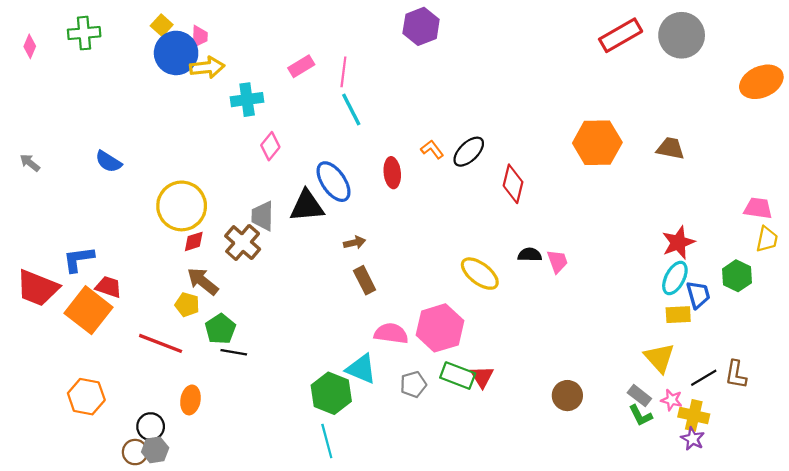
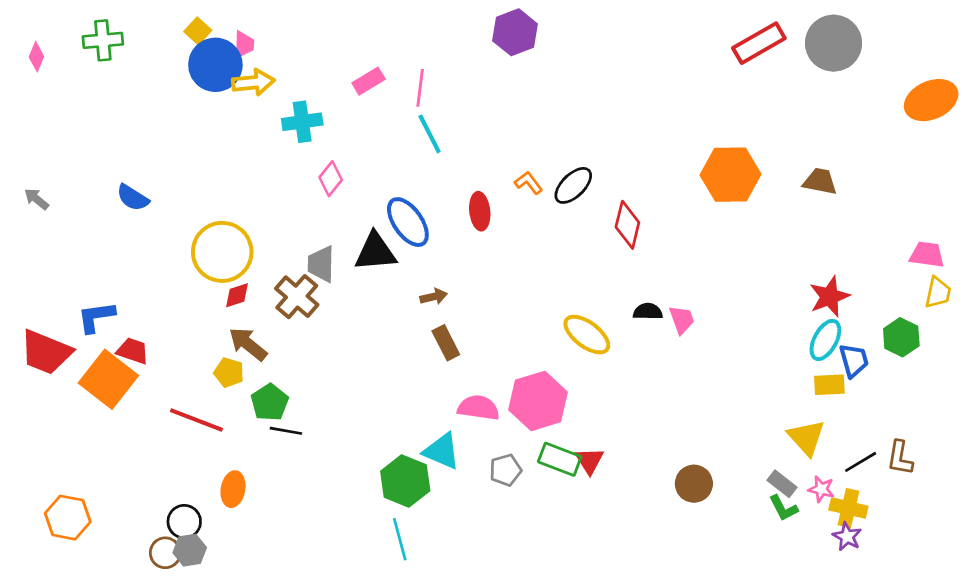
orange hexagon: (86, 397) -> (68, 518), moved

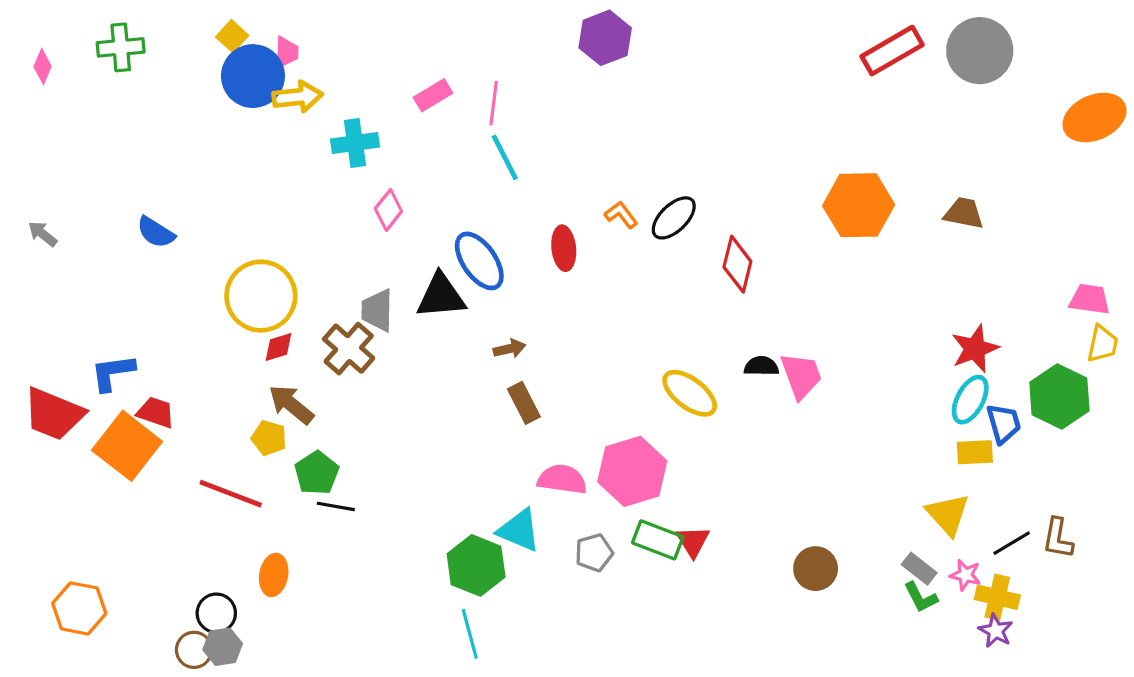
pink trapezoid: (682, 320) -> (801, 376), size x1.4
green hexagon: (901, 337) -> (1059, 396), size x1.4

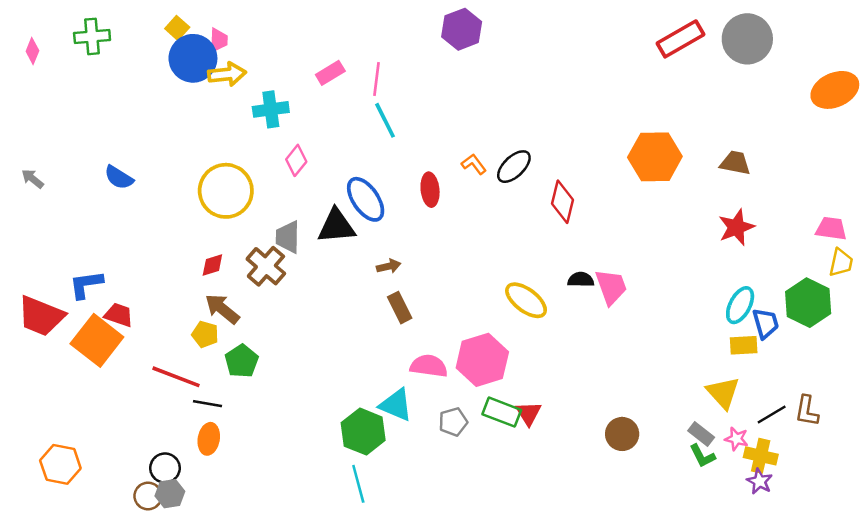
yellow circle: (261, 296) -> (226, 191), moved
red star: (975, 349) -> (736, 227), moved
black line: (336, 506) -> (208, 404), moved

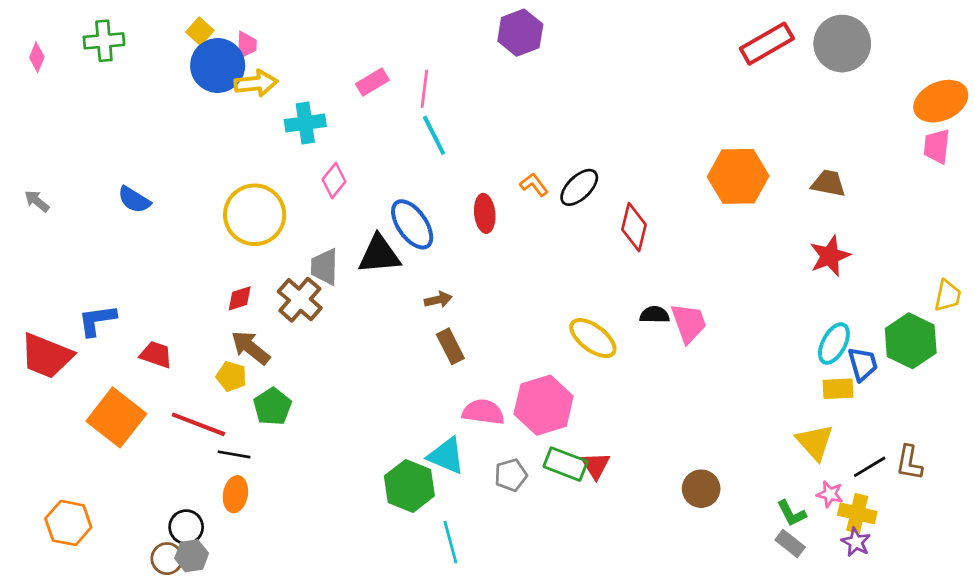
pink trapezoid: (831, 229) -> (937, 146), moved, turned -92
red trapezoid: (119, 315) -> (156, 354), moved
orange square: (97, 340) -> (116, 417), moved
gray rectangle: (701, 434) -> (790, 543), moved
cyan line: (358, 484) -> (450, 542), moved

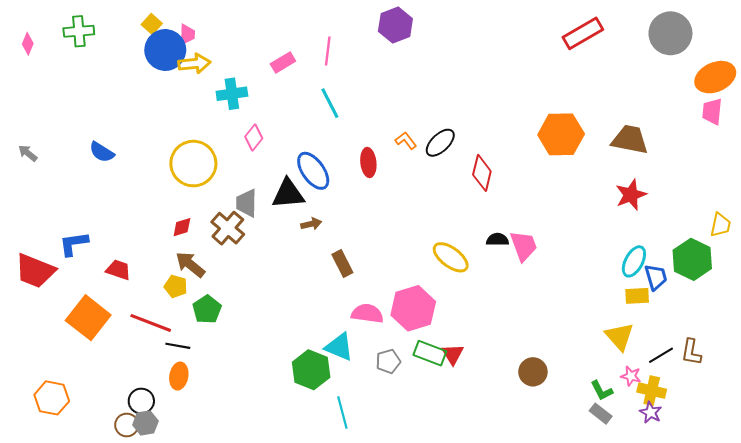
gray circle: (842, 44) -> (670, 33), moved
pink line: (424, 89) -> (328, 51), moved
brown trapezoid: (828, 183) -> (630, 140), size x1.4
brown arrow: (438, 300) -> (311, 224), moved

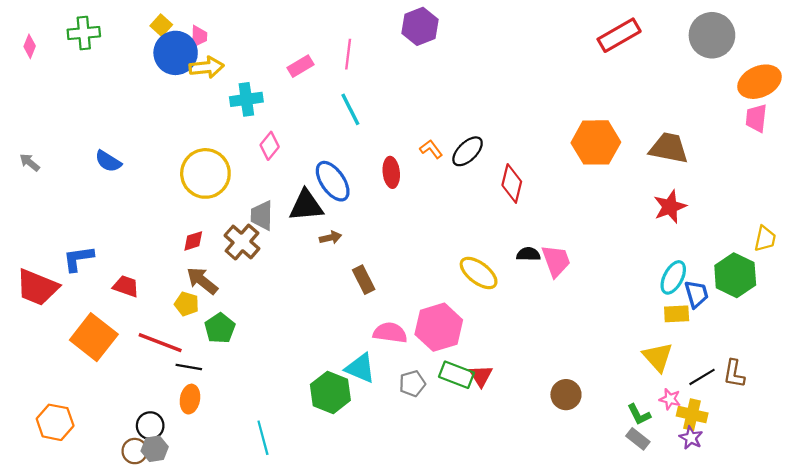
cyan line: (342, 412) -> (263, 438), moved

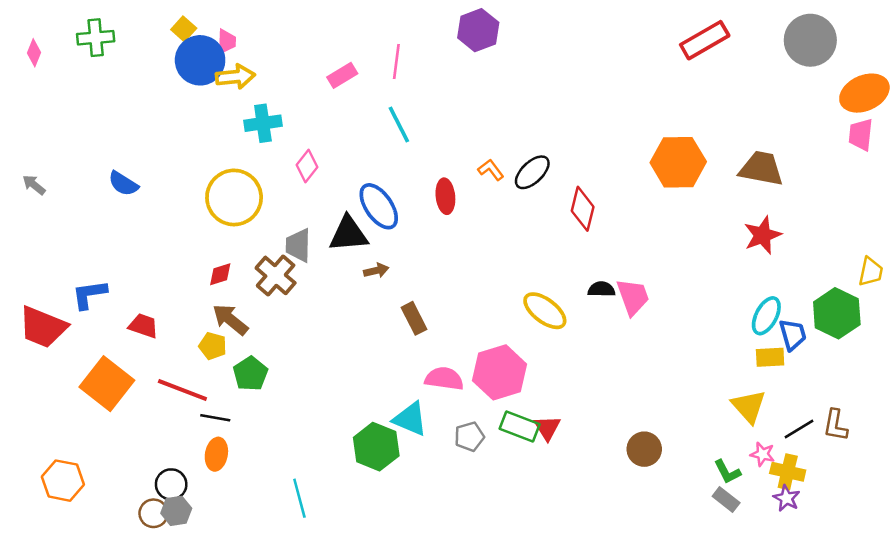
cyan cross: (246, 99) -> (263, 123), moved

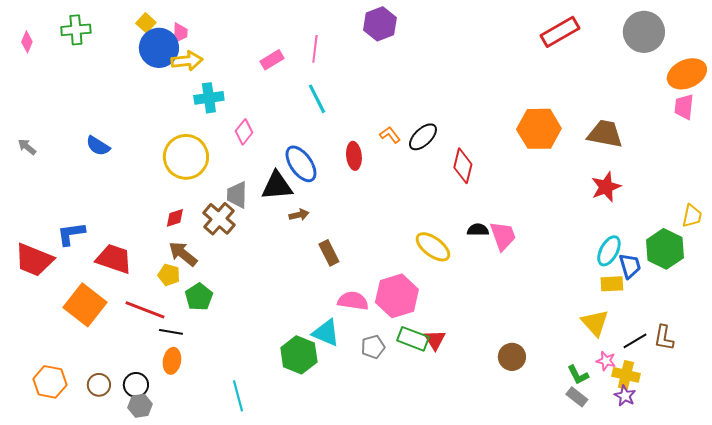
red trapezoid: (143, 326) -> (114, 259), size x1.5
brown circle: (154, 513) -> (99, 385), moved

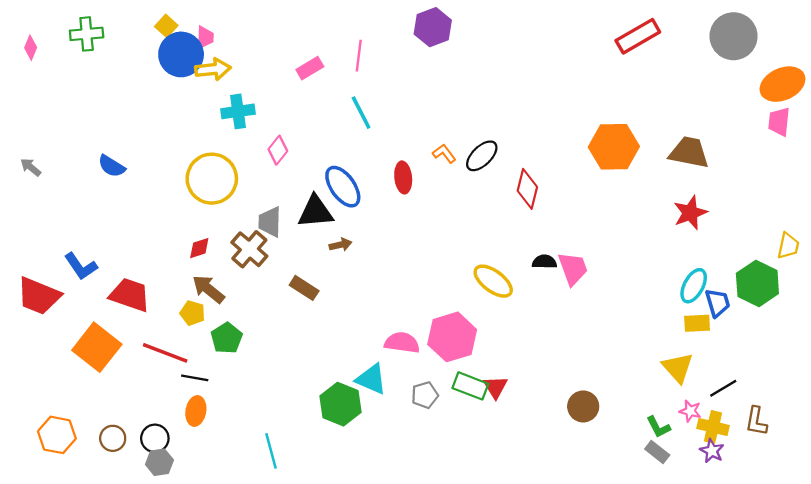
blue L-shape: (71, 234) -> (81, 266), turned -116
brown rectangle: (329, 253) -> (304, 288), moved, turned -30
brown L-shape: (664, 338) -> (756, 421), moved

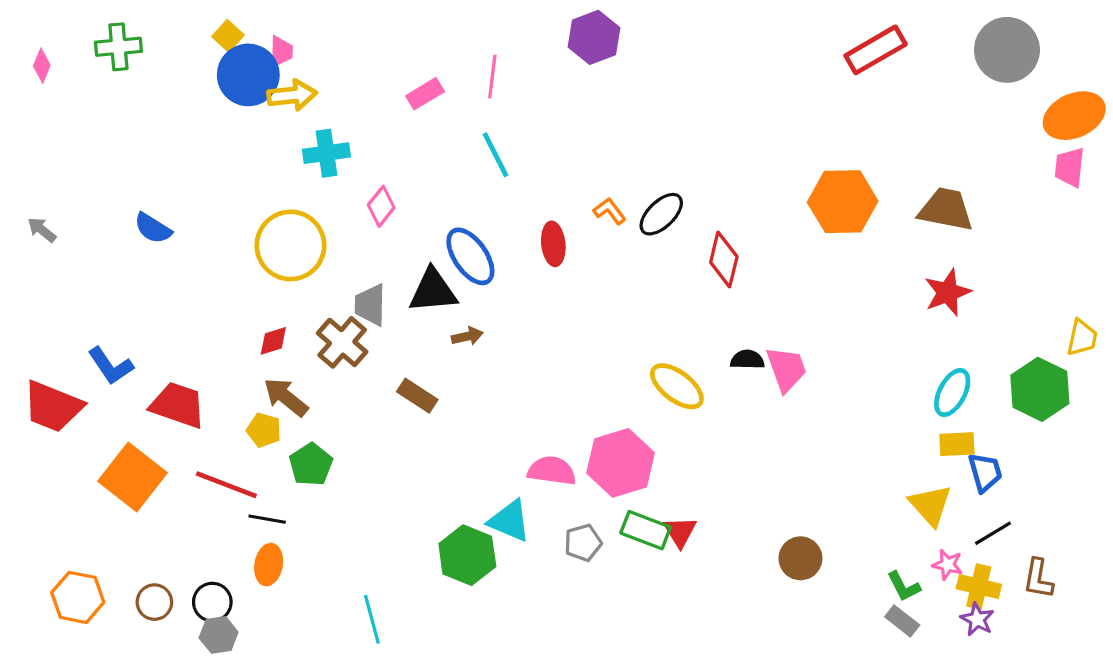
blue trapezoid: (718, 303) -> (985, 472), moved

